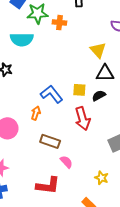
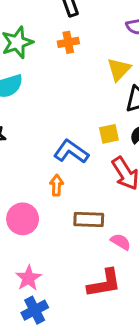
orange cross: (59, 23) -> (68, 42), moved
yellow triangle: (98, 50) -> (119, 69), turned 42

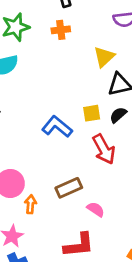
orange arrow: (57, 185) -> (30, 204), moved
brown rectangle: (89, 219) -> (69, 188), turned -30

